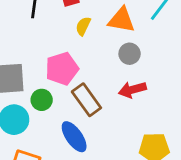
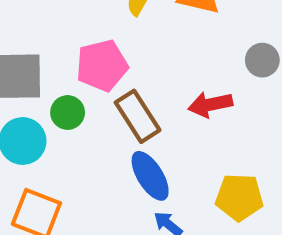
gray circle: (130, 54) -> (262, 60), moved
blue ellipse: (74, 137) -> (150, 176), moved

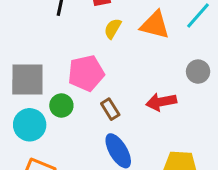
brown rectangle: (138, 116) -> (110, 109), size x0.6

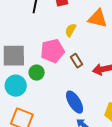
yellow semicircle: (113, 29) -> (71, 30), moved
brown rectangle: (110, 109) -> (77, 61), moved

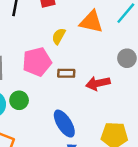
brown rectangle: (77, 61) -> (66, 73), turned -56
green circle: (37, 73) -> (19, 100), moved

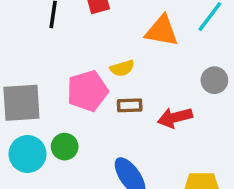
yellow semicircle: (59, 36) -> (122, 68), moved, turned -133

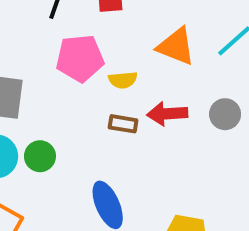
pink pentagon: (87, 91) -> (80, 58), moved
red arrow: (175, 118) -> (167, 114), moved

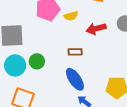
brown rectangle: (123, 124) -> (75, 52), moved

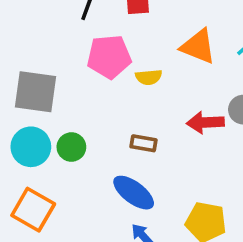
red arrow: (96, 29) -> (205, 122), moved
blue ellipse: (75, 79) -> (134, 193), turned -30

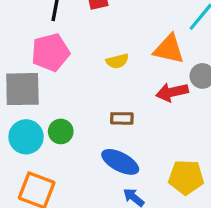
orange triangle: (198, 46) -> (169, 49), moved
pink pentagon: (109, 57) -> (51, 52), moved

